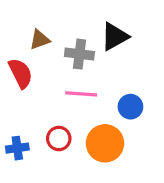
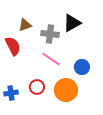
pink line: (81, 94) -> (51, 59), turned 30

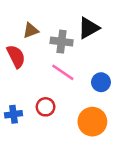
orange circle: (66, 90) -> (92, 122), moved

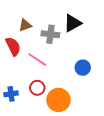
pink line: (63, 72) -> (37, 60), moved
orange circle: (92, 122) -> (58, 100), moved

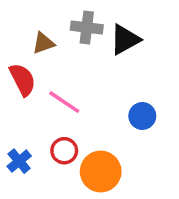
gray cross: (50, 34) -> (87, 27), moved
blue cross: (11, 94) -> (19, 161), turned -32

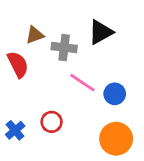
gray cross: (87, 27) -> (64, 48), moved
pink line: (64, 102) -> (82, 83), moved
orange circle: (101, 172) -> (116, 139), moved

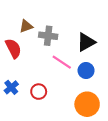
black triangle: (101, 32) -> (86, 42), moved
blue cross: (15, 130) -> (11, 87), moved

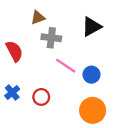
brown triangle: (26, 26) -> (38, 18), moved
black triangle: (86, 42) -> (91, 27), moved

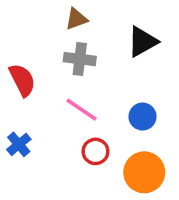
brown triangle: (38, 18) -> (76, 19), moved
pink line: (66, 66) -> (82, 110), moved
red circle: (41, 97) -> (95, 151), moved

